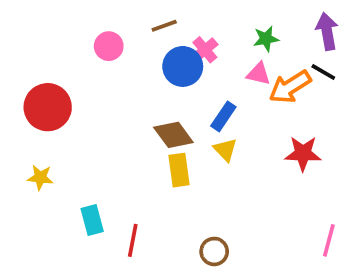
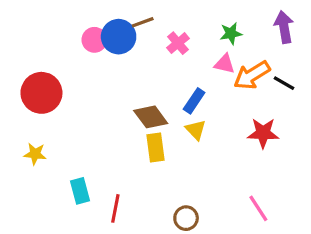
blue circle: (183, 66) -> (119, 37), moved
black line: (323, 72) -> (284, 83), moved
pink line: (329, 240) -> (258, 208), moved, turned -48

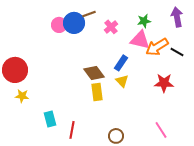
pink triangle: (225, 64) -> (140, 40), size x1.5
red circle: (41, 93) -> (15, 70), moved

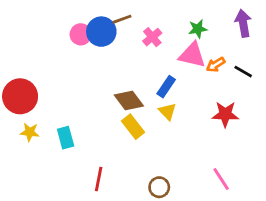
orange arrow: (157, 47) -> (216, 65), size x0.6
yellow rectangle: (97, 92) -> (133, 127), turned -30
cyan rectangle: (50, 119) -> (66, 138), moved

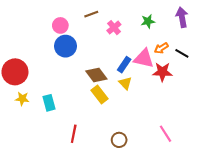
blue circle: (101, 32) -> (65, 46), moved
pink triangle: (192, 55) -> (144, 58), moved
red star: (225, 114) -> (162, 72), moved

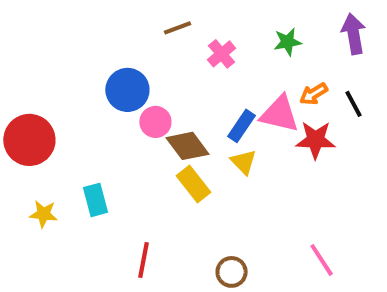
pink circle: (60, 25) -> (155, 122), moved
black line: (182, 53) -> (354, 104), turned 32
yellow star: (22, 99) -> (43, 214), moved

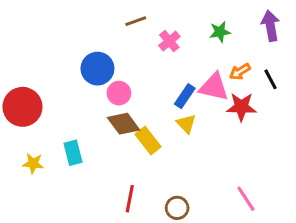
brown diamond: (187, 146) -> (124, 124), moved
red line: (143, 260) -> (130, 199), moved

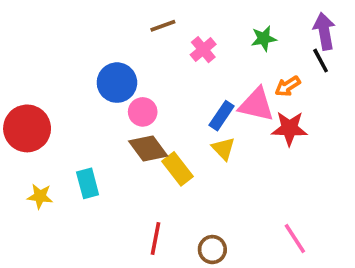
black line: (270, 79) -> (321, 61), moved

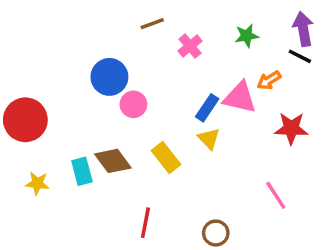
black line: (321, 61) -> (300, 56), turned -35
red star: (289, 128) -> (291, 128), moved
brown diamond: (148, 149) -> (113, 161), moved
pink line: (295, 238) -> (276, 195), moved
brown circle: (212, 250) -> (216, 233), moved

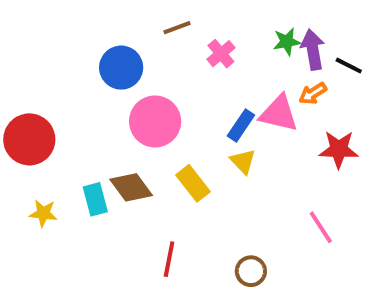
purple arrow: (303, 29) -> (313, 50), moved
blue circle: (109, 77) -> (121, 68), moved
pink circle: (133, 104) -> (155, 121), size x1.6

